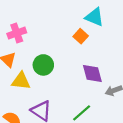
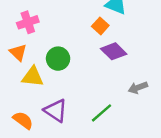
purple diamond: (92, 73) -> (114, 51), moved, turned -30

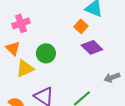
yellow triangle: (33, 77) -> (25, 68), turned -30

